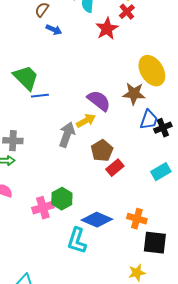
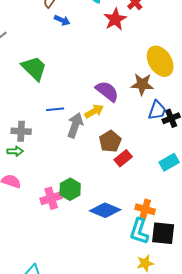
blue line: (40, 96) -> (55, 109), moved
cyan L-shape: (77, 241) -> (139, 231), moved

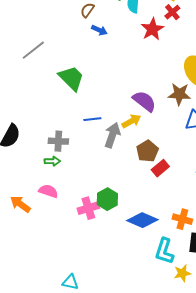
cyan L-shape: (139, 231) -> (164, 251), moved

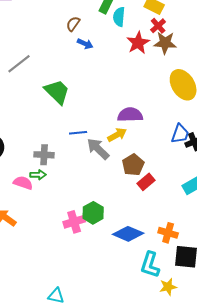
brown star: (179, 94) -> (165, 43), moved
purple semicircle: (144, 101) -> (130, 115), turned -40
gray arrow: (112, 135) -> (98, 149), turned -65
pink semicircle: (48, 191) -> (23, 183), moved

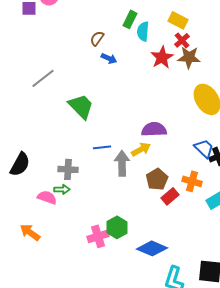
blue trapezoid: (180, 134) -> (204, 148), turned -65
gray arrow: (98, 149) -> (122, 163), turned 45
orange cross: (168, 233) -> (192, 181), moved

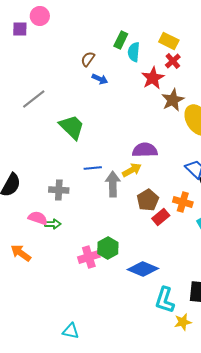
brown star: (189, 57) -> (173, 100), moved, turned -30
green arrow: (62, 189) -> (53, 224), moved

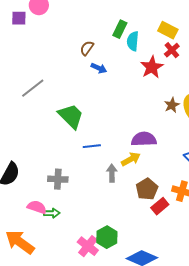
brown star: (173, 100) -> (172, 105), moved, size x0.7
blue line: (93, 168) -> (92, 146), moved
gray arrow: (113, 184) -> (112, 173), size x0.7
orange arrow: (21, 253) -> (20, 242), size x1.4
pink cross: (89, 257) -> (88, 246), turned -35

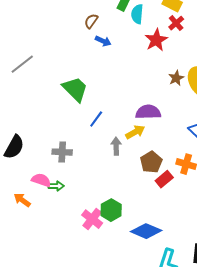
gray line: (33, 88) -> (22, 64), moved
blue line: (92, 146) -> (96, 119), turned -48
orange arrow: (20, 242) -> (22, 200), moved, size x0.6

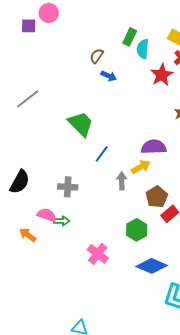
green hexagon: (111, 210) -> (137, 230), moved

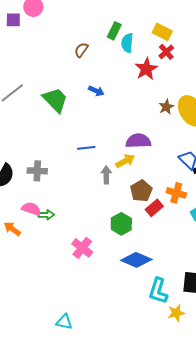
blue arrow: (109, 76) -> (96, 91), moved
green trapezoid: (81, 124) -> (55, 100), moved
blue line: (102, 154) -> (86, 148), turned 48
gray cross: (68, 187) -> (37, 171), moved

